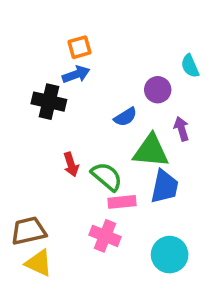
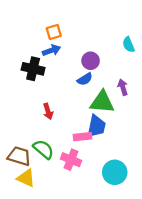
purple circle: (158, 90) -> (91, 61), moved
green semicircle: (107, 176) -> (43, 149), moved
blue trapezoid: (164, 187) -> (96, 126), moved
brown trapezoid: (29, 231) -> (19, 156), turned 30

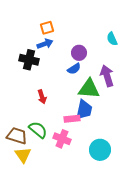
purple arrow: (123, 87) -> (107, 76), size x1.5
yellow triangle: (26, 178) -> (23, 155), turned 30

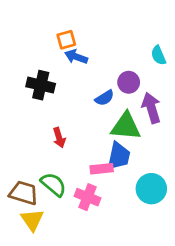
blue arrow: (45, 44) -> (76, 57), moved, turned -140
purple circle: (79, 53) -> (129, 82), moved
cyan circle: (100, 150) -> (151, 189), moved

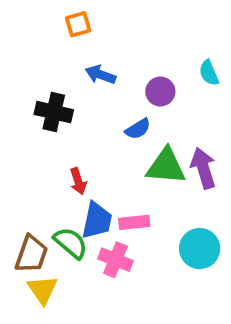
orange square: (66, 40) -> (78, 24), moved
purple circle: (129, 82) -> (160, 92), moved
purple arrow: (151, 108) -> (203, 168), moved
blue trapezoid: (119, 156) -> (97, 220), moved
brown trapezoid: (24, 193) -> (31, 254), turned 92

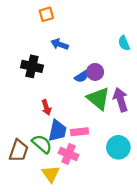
purple circle: (160, 92) -> (95, 72), moved
green triangle: (166, 166) -> (98, 99), turned 35
yellow triangle: (43, 290) -> (51, 174), moved

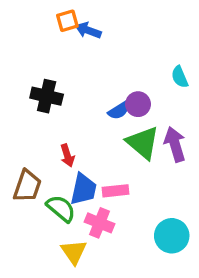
cyan semicircle: (124, 43) -> (180, 77), moved
blue arrow: (60, 44) -> (88, 30), moved
cyan circle: (118, 147) -> (172, 236), moved
brown trapezoid: (19, 151) -> (27, 186), moved

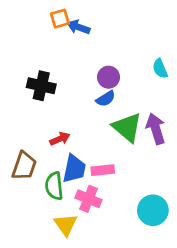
purple circle: (138, 104) -> (109, 77), moved
red arrow: (67, 156) -> (60, 139), turned -96
green semicircle: (61, 208) -> (54, 186), turned -136

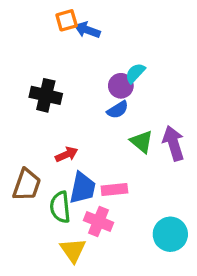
cyan semicircle: (160, 69) -> (135, 73), moved, turned 66
green triangle: (127, 127) -> (142, 142), size x0.7

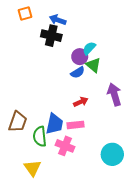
orange square: (67, 20) -> (25, 14), moved
black cross: (46, 95) -> (51, 36), moved
green triangle: (142, 142) -> (93, 65), moved
red arrow: (67, 154) -> (81, 102), moved
yellow triangle: (73, 250) -> (32, 168), moved

